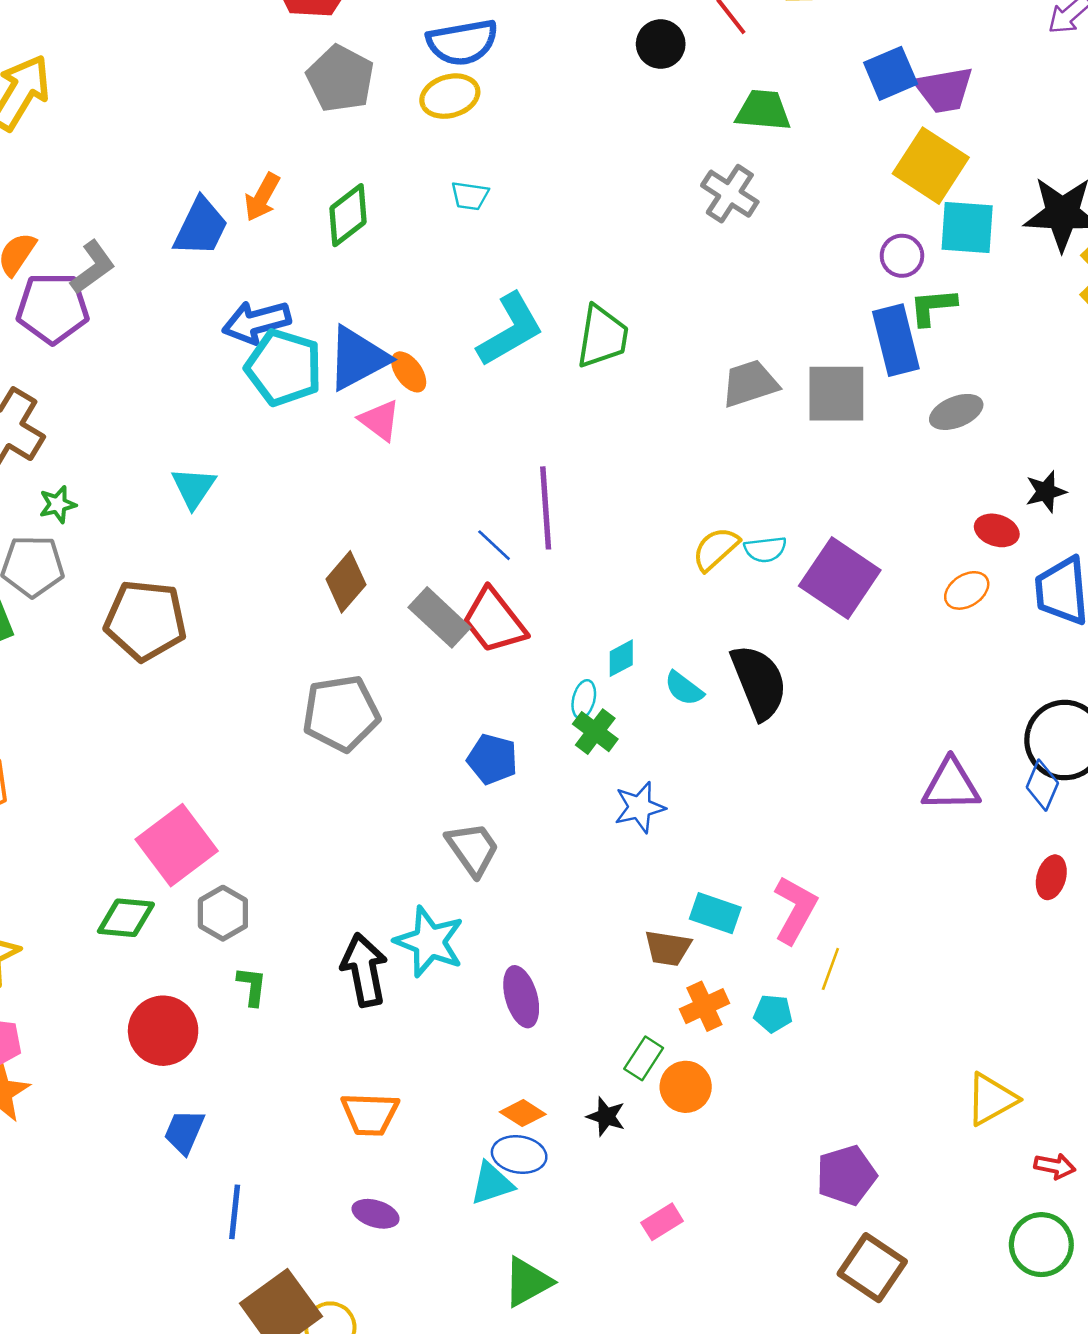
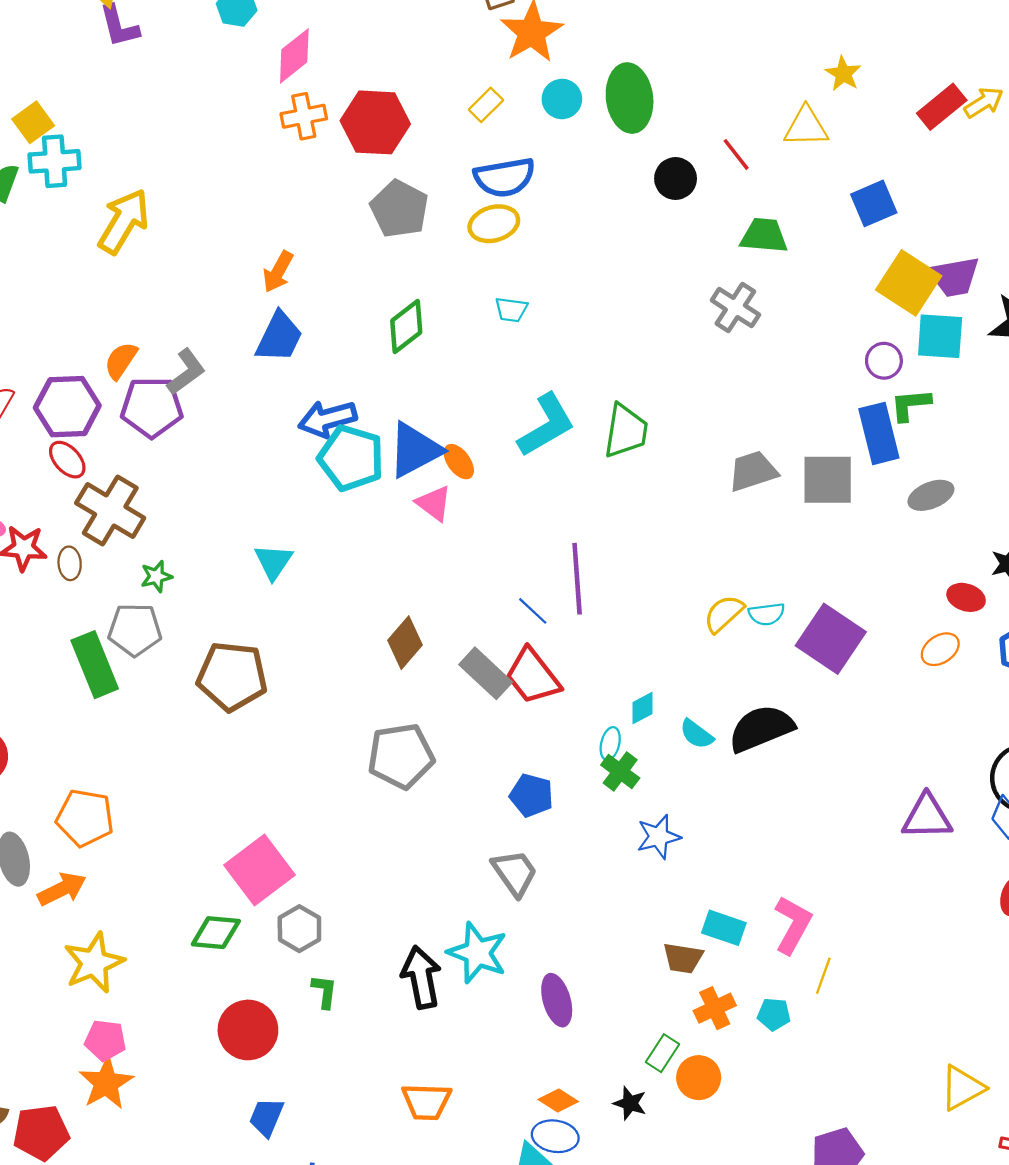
purple trapezoid: (944, 90) -> (954, 277), moved
orange arrow: (262, 197) -> (278, 272), moved
black semicircle: (759, 682) -> (761, 728), turned -90

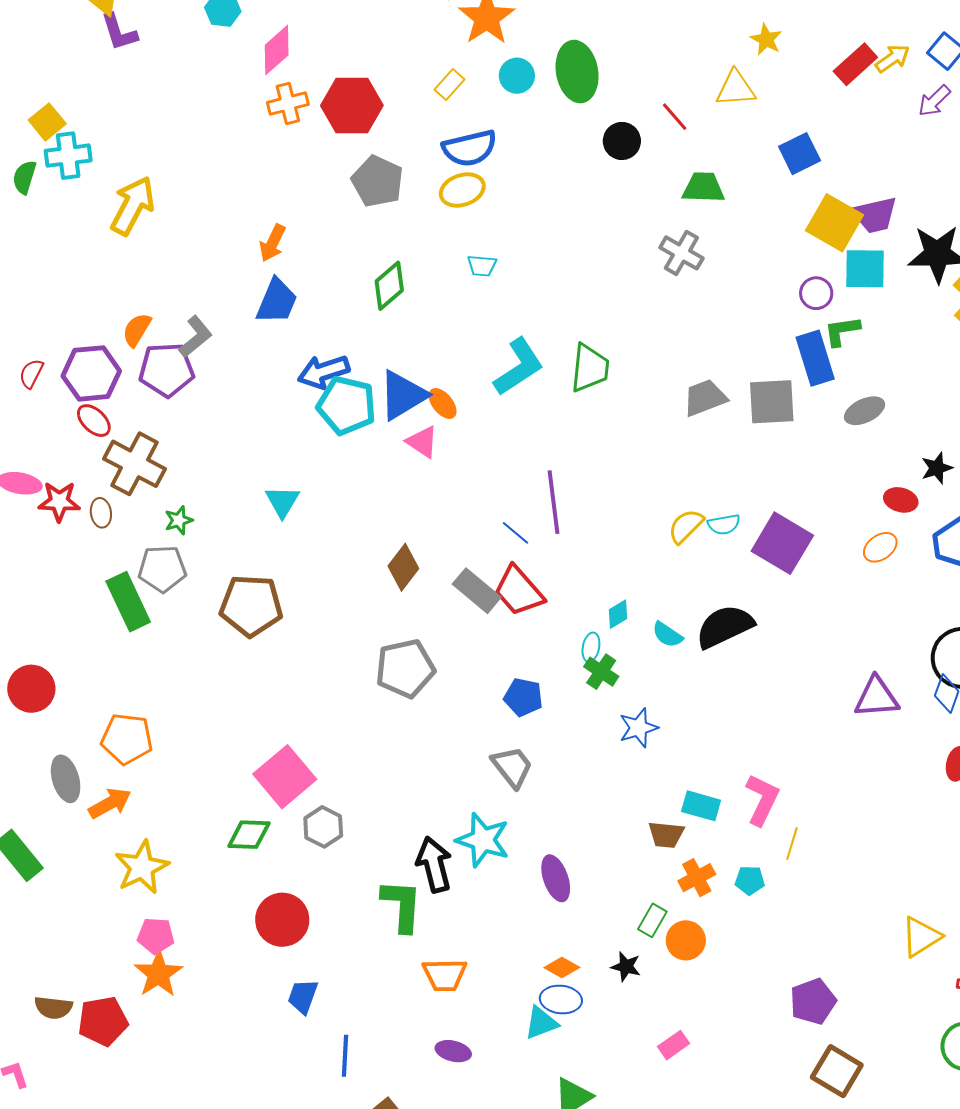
green L-shape: (324, 992) -> (402, 905), moved, size x1.8

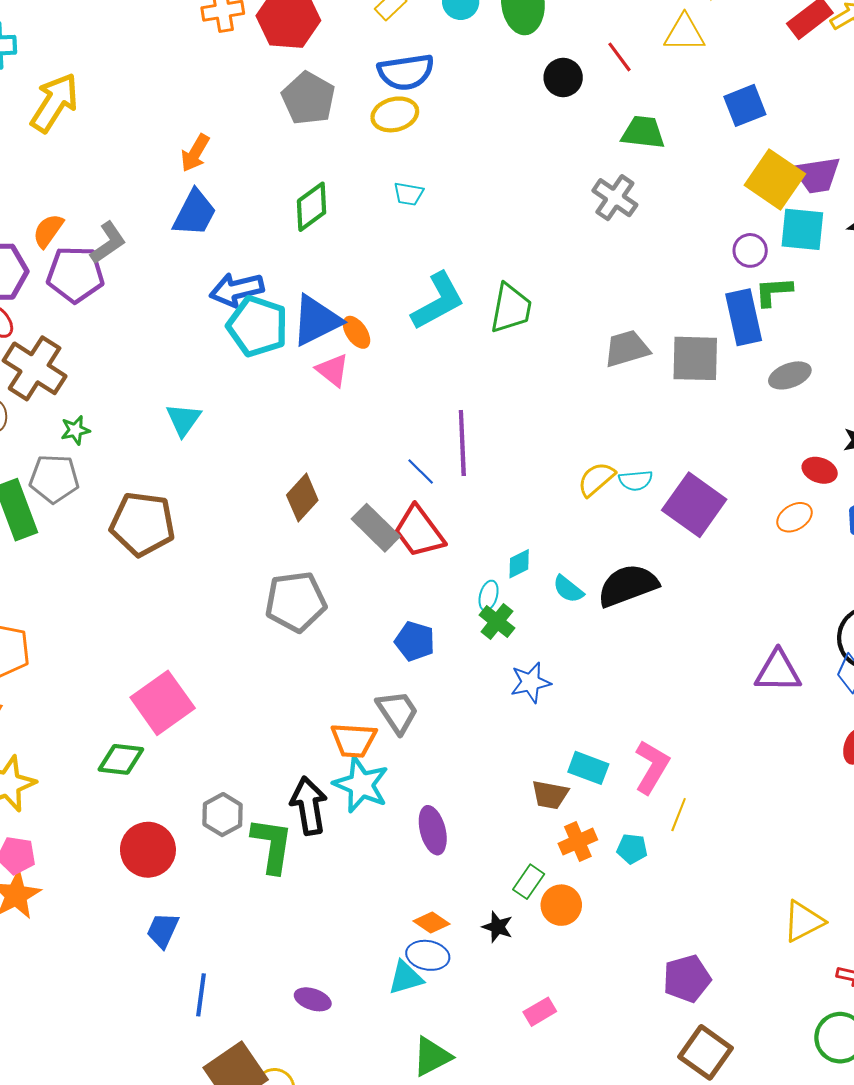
gray hexagon: (323, 827) -> (223, 815), moved
orange trapezoid: (445, 975) -> (354, 740), moved

